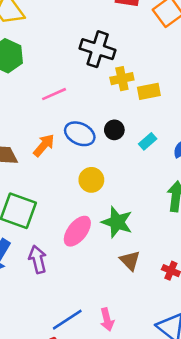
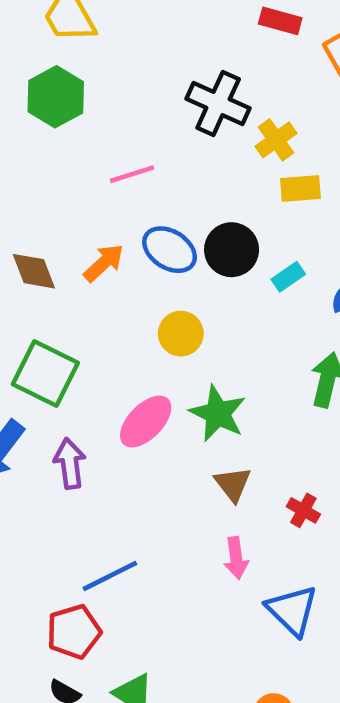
yellow cross: (122, 79) -> (276, 140), moved, turned -30
black circle: (114, 130) -> (232, 250), size x1.5
pink arrow: (107, 320) -> (236, 558), moved

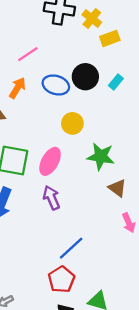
orange arrow: (104, 263) -> (17, 88), moved
pink ellipse: (146, 422) -> (50, 161), moved
purple arrow: (70, 464) -> (51, 198), moved

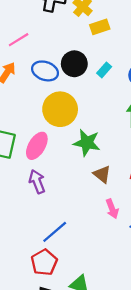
yellow circle: (72, 123) -> (60, 109), size x1.6

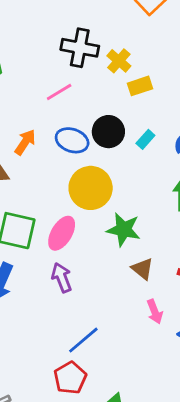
pink line: (19, 40) -> (59, 92), moved

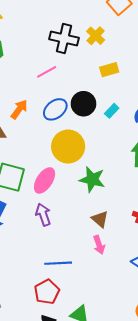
yellow cross: (119, 61) -> (96, 36), moved
blue ellipse: (72, 140) -> (55, 109), turned -60
brown triangle: (142, 269) -> (100, 219), moved
pink arrow: (155, 312) -> (99, 245), moved
blue line: (83, 340) -> (58, 263), turned 35

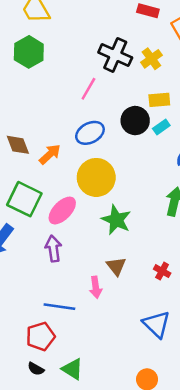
pink line: (47, 72) -> (88, 89), turned -42
black circle: (83, 104) -> (135, 121), moved
orange arrow: (19, 109) -> (50, 154), moved
cyan rectangle: (112, 111) -> (161, 127), moved
pink arrow: (99, 245) -> (96, 287), moved

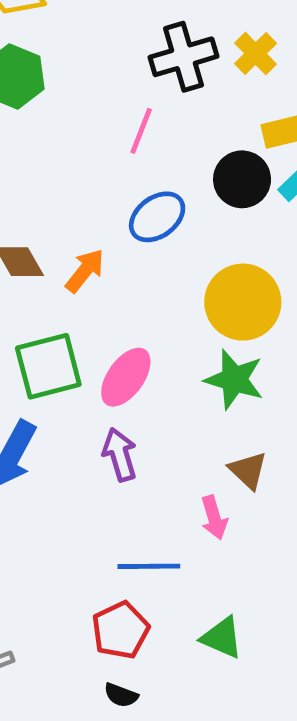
black cross: (115, 55) -> (184, 57), turned -32
yellow circle: (96, 177) -> (243, 302), moved
green square: (24, 199) -> (48, 366), turned -32
green triangle: (72, 369) -> (222, 638), moved

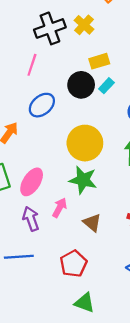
pink arrow: (214, 518) -> (60, 208), moved, turned -132
blue line: (149, 566) -> (19, 257), moved
red pentagon: (120, 630) -> (73, 264), moved

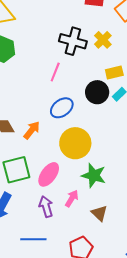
black cross: (50, 28) -> (73, 41), turned 32
yellow circle: (85, 143) -> (75, 143), moved

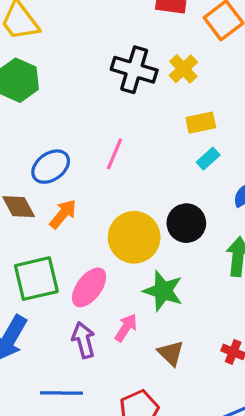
pink line: (55, 72) -> (114, 154), moved
black circle: (97, 92) -> (186, 223), moved
blue ellipse: (62, 108) -> (51, 167), moved

